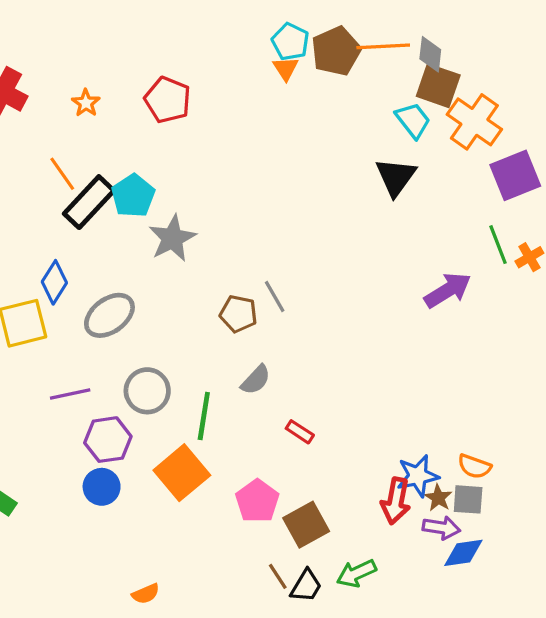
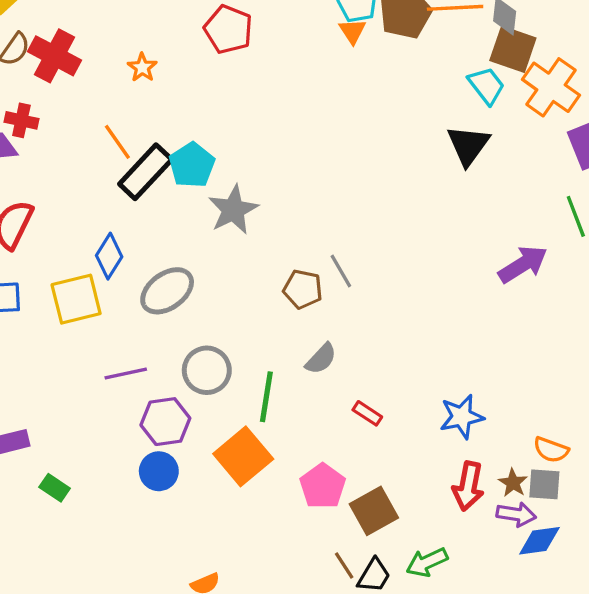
red pentagon: (168, 100) -> (228, 29), moved
blue star: (418, 476) -> (462, 417), moved

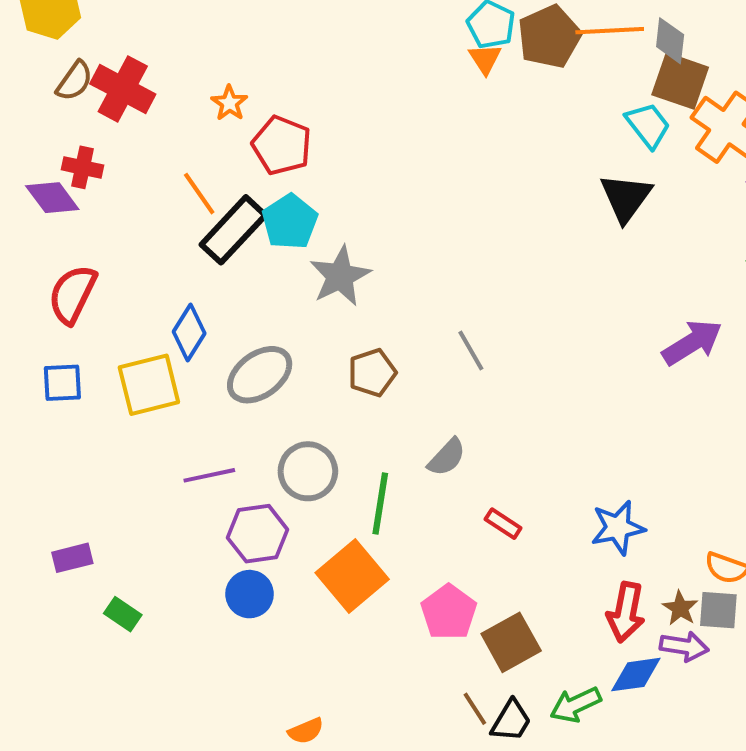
red pentagon: (228, 29) -> (282, 145), moved
brown pentagon: (303, 289) -> (372, 373), moved, turned -30
blue diamond: (539, 541) -> (636, 675), moved

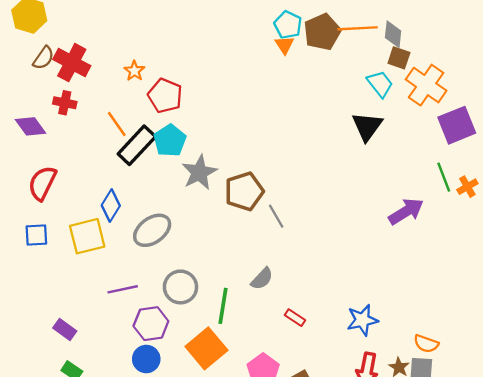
brown square: (680, 81) -> (399, 58), size x0.7
red cross: (83, 167) -> (65, 103), moved
brown pentagon: (372, 373) -> (244, 191), moved, size x1.4
purple rectangle: (72, 558) -> (65, 329), moved, turned 50

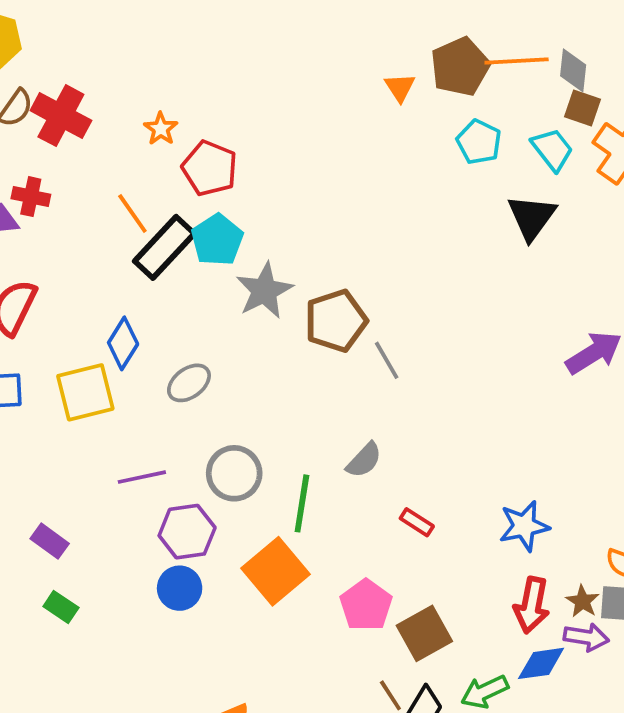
cyan pentagon: (288, 25) -> (479, 142), moved
red cross: (65, 103) -> (31, 197), moved
gray ellipse: (152, 230) -> (189, 383), size x0.7

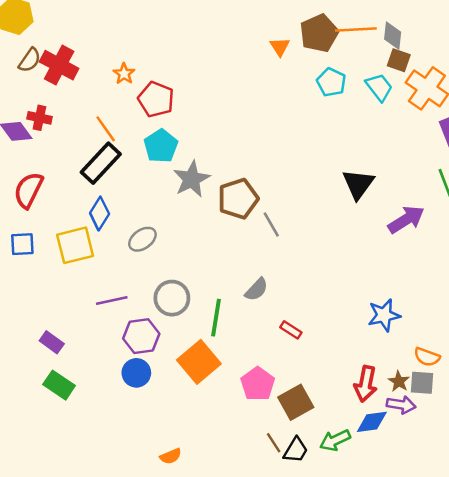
black triangle: (532, 217) -> (358, 184), moved
black rectangle: (164, 247) -> (101, 163), moved
blue star: (524, 526) -> (384, 315), moved
green rectangle: (61, 607) -> (59, 385), size x1.4

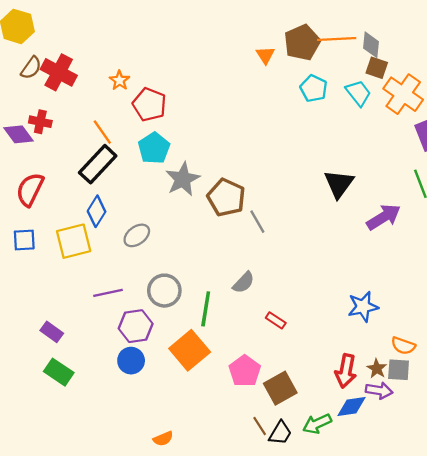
brown pentagon: (238, 199) -> (226, 198), turned -30

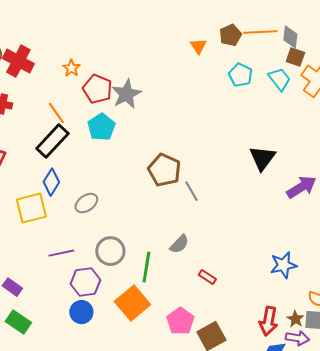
brown pentagon: (302, 42) -> (230, 35), size x0.7
gray star: (183, 179) -> (126, 94), moved

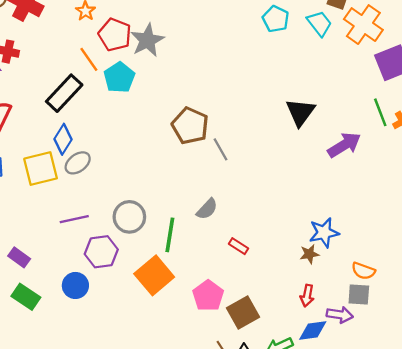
orange line: (56, 113) -> (89, 59), moved
gray ellipse: (86, 203) -> (78, 163), moved
blue circle: (81, 312) -> (75, 285), moved
brown star: (295, 319) -> (309, 254), moved, turned 30
red arrow: (268, 321) -> (307, 296), size x0.7

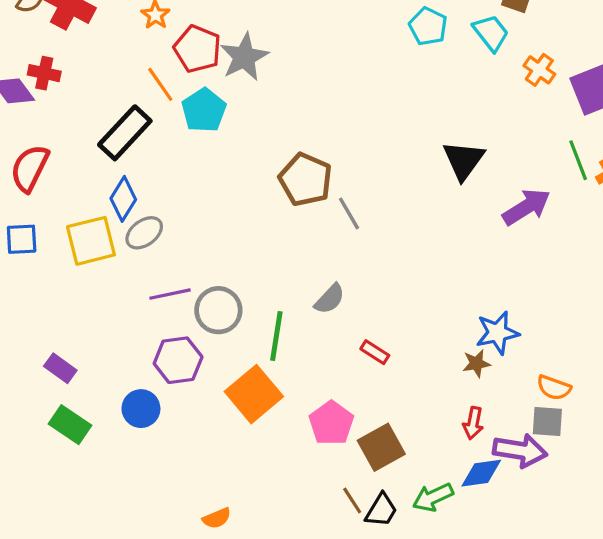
orange cross: (363, 25) -> (539, 70), moved, size x0.6
purple line: (74, 219) -> (170, 294), moved
purple arrow: (340, 315) -> (520, 451), size x1.4

